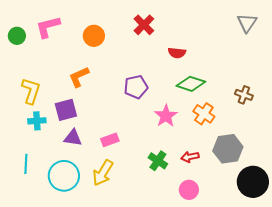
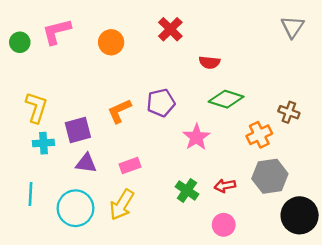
orange L-shape: (79, 77) -> (119, 111), moved
orange cross: (204, 114) -> (259, 135), moved, turned 30

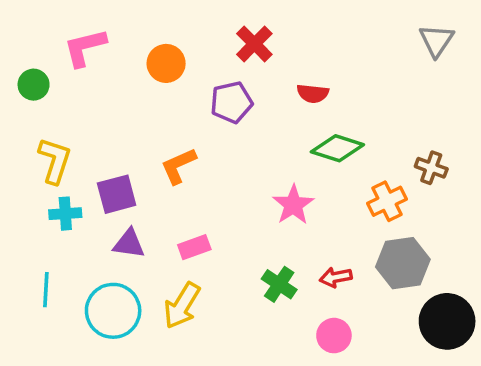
green circle: (20, 42) -> (34, 85), moved
purple pentagon: (161, 103) -> (231, 102), moved

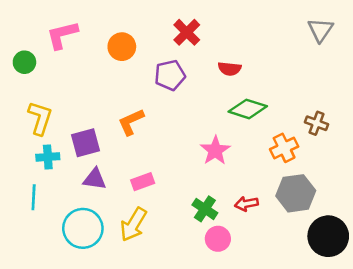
cyan line: (46, 290) -> (34, 197), moved
pink circle: (334, 336) -> (218, 239), moved

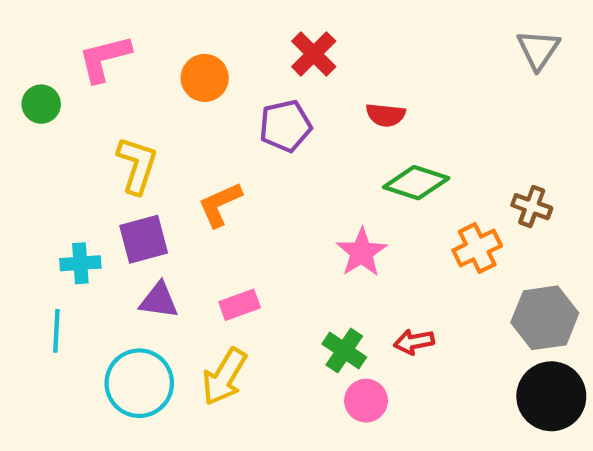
yellow L-shape: (40, 118) -> (137, 165), moved
gray hexagon: (296, 193) -> (545, 318), moved

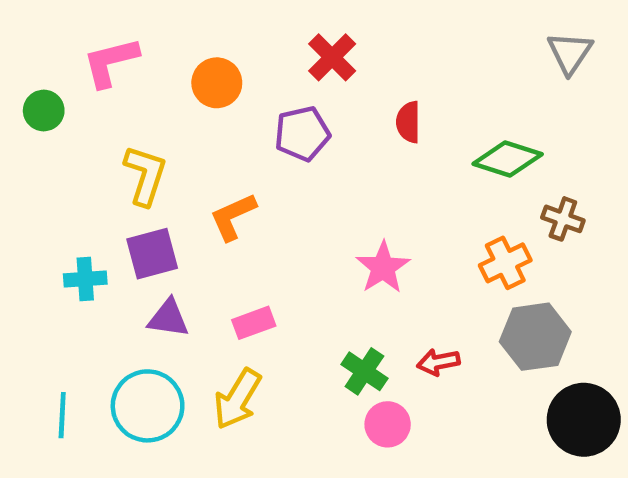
red semicircle: (386, 115) -> (408, 122), turned 84
green diamond: (416, 183) -> (508, 159), moved
gray hexagon: (545, 318) -> (535, 337), moved
cyan line: (56, 331) -> (62, 415), moved

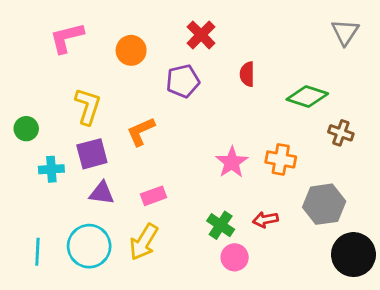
green circle: (44, 111) -> (26, 129), moved
orange cross: (505, 263) -> (281, 159), moved, turned 36

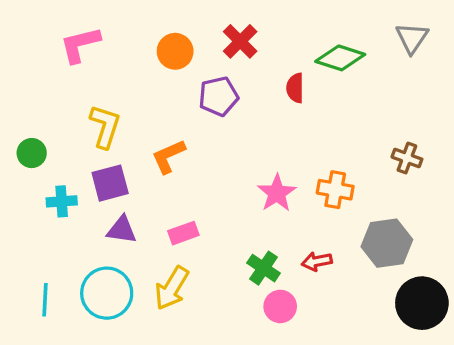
orange circle: (131, 50) -> (175, 51), moved
green diamond: (307, 96) -> (340, 58), moved

